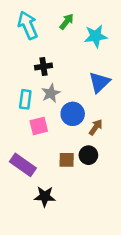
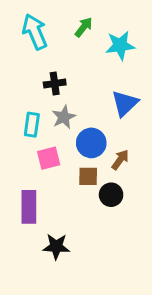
brown square: (67, 160) -> (88, 176), moved
purple rectangle: (23, 165) -> (29, 207), turned 55

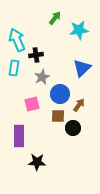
cyan arrow: (35, 32) -> (17, 40), moved
cyan rectangle: (32, 125) -> (14, 68), moved

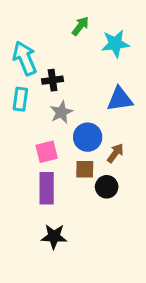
blue triangle: (82, 68) -> (120, 99), turned 36
purple rectangle: (19, 136) -> (47, 188), moved

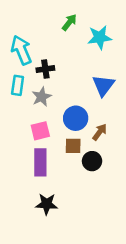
blue triangle: (120, 99) -> (103, 85), turned -45
gray star: (61, 112) -> (42, 97), moved

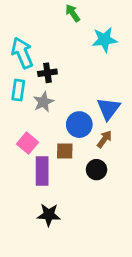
green arrow: (69, 22) -> (73, 13), moved, turned -72
blue triangle: (103, 85) -> (108, 109), moved
pink square: (40, 131) -> (28, 143), moved, turned -36
brown square: (73, 146) -> (65, 151), moved

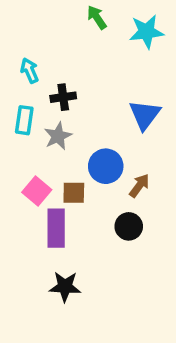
cyan star: (104, 40) -> (146, 32), moved
cyan arrow: (22, 53) -> (30, 71), size x0.6
blue triangle: (108, 109) -> (145, 115), moved
brown square: (65, 151) -> (74, 193), moved

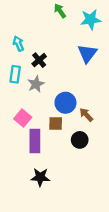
black cross: (63, 97) -> (39, 60), turned -32
blue triangle: (145, 115) -> (87, 53), moved
brown arrow: (139, 186) -> (86, 115), turned -80
brown square: (74, 193) -> (56, 124), moved

